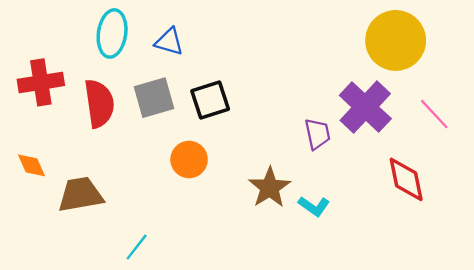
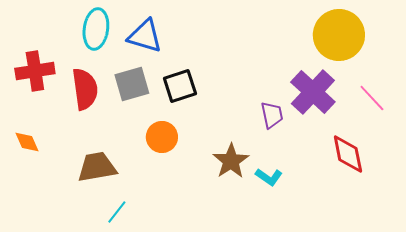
blue triangle: (169, 42) -> (145, 36), size x1.4
brown trapezoid: (81, 195) -> (97, 167), moved

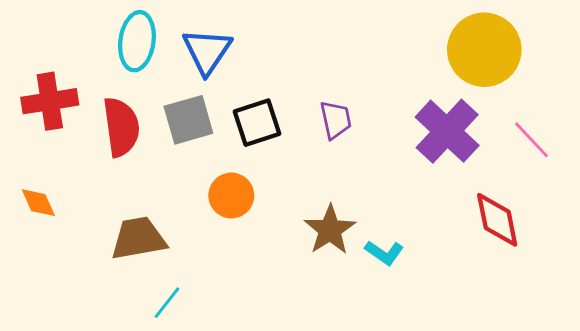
blue triangle: (145, 36) -> (207, 51), turned 48
purple trapezoid: (272, 115) -> (336, 120), moved

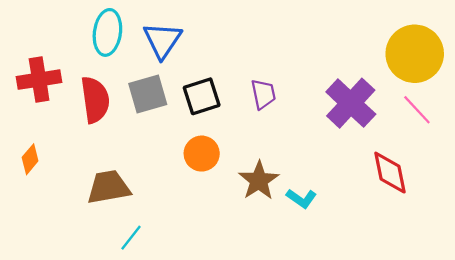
yellow circle: (484, 50) -> (415, 54), moved
orange circle: (231, 196) -> (202, 154), moved
orange diamond: (38, 203) -> (30, 159), turned 64

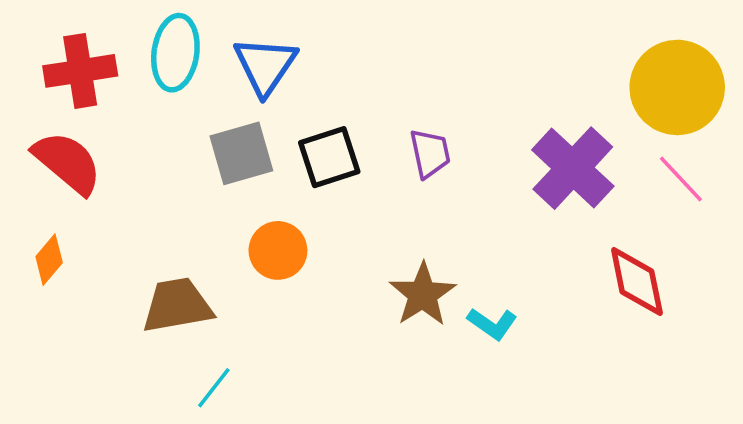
red cross: (39, 80) -> (80, 71), moved
red semicircle: (95, 100) -> (67, 163), moved, turned -42
orange circle: (202, 154) -> (278, 250), moved

